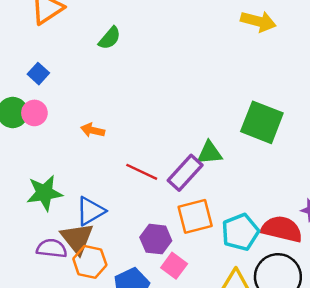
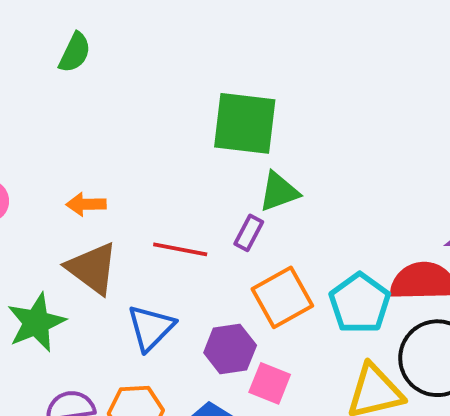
green square: (262, 122) -> (245, 123), moved
purple rectangle: (185, 173) -> (249, 233), size x0.6
blue triangle: (90, 211) -> (151, 328), moved
brown triangle: (77, 238) -> (92, 268), moved

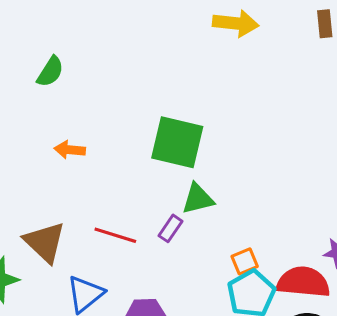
orange arrow: (86, 204) -> (70, 150), moved
orange square: (282, 297) -> (245, 261), moved, size x0.6

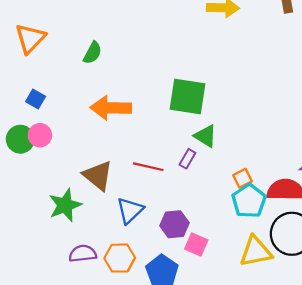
orange arrow: (70, 150) -> (111, 108), size x1.8
green triangle: (198, 199) -> (205, 136), turned 50

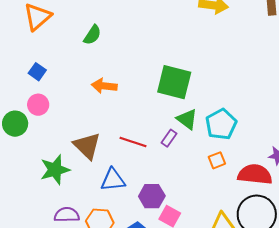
orange arrow: (111, 108) -> (104, 86), size x0.7
green circle: (20, 139) -> (15, 124), moved
cyan pentagon: (249, 201) -> (221, 124), moved
blue triangle: (130, 210) -> (113, 180), turned 32

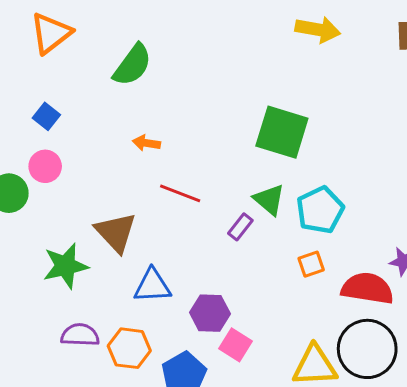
green semicircle: (92, 35) -> (132, 65), size x1.4
green square: (174, 82) -> (282, 132), moved
orange arrow: (104, 86) -> (146, 143), size x0.7
red line: (133, 142) -> (180, 193), moved

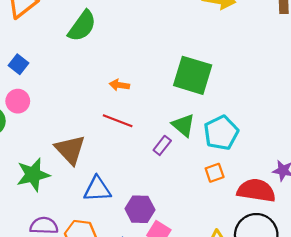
orange arrow: (146, 143) -> (119, 85), moved

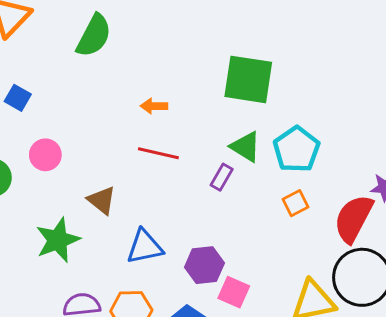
pink circle: (18, 101) -> (45, 155), moved
brown triangle: (70, 150) -> (102, 200), size x0.7
red semicircle: (256, 190) -> (353, 219), turned -63

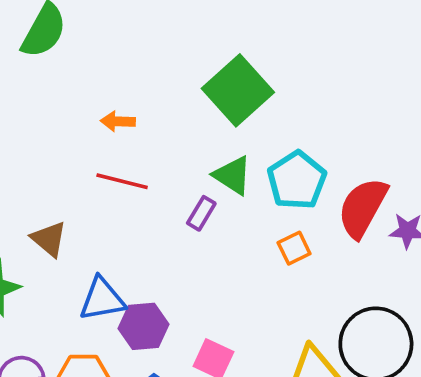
green square: (248, 79) -> (238, 90), turned 38
red semicircle: (353, 219) -> (363, 208), moved
purple hexagon: (204, 265) -> (143, 326), moved

